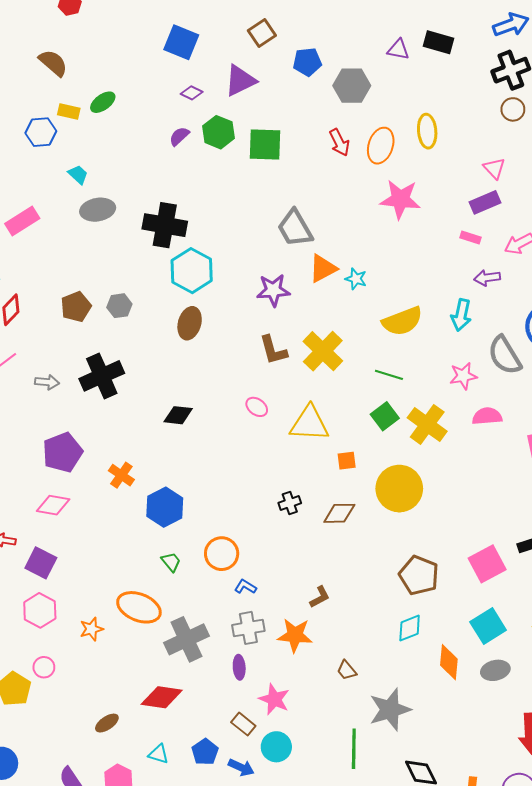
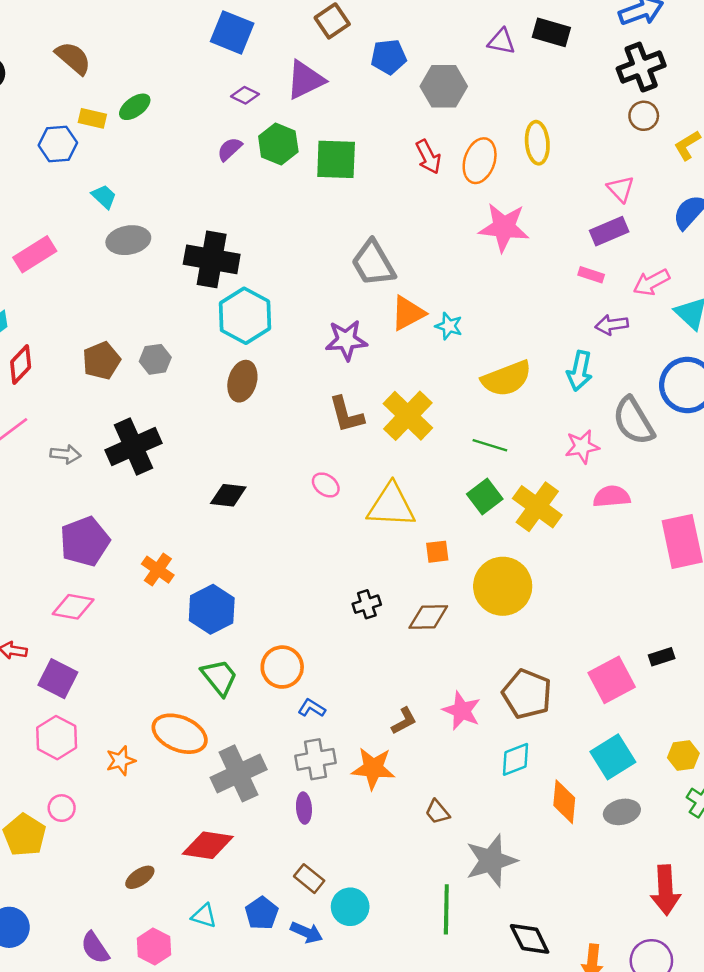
green trapezoid: (171, 562) -> (219, 677), size x1.5
pink star: (274, 699) -> (462, 711), moved

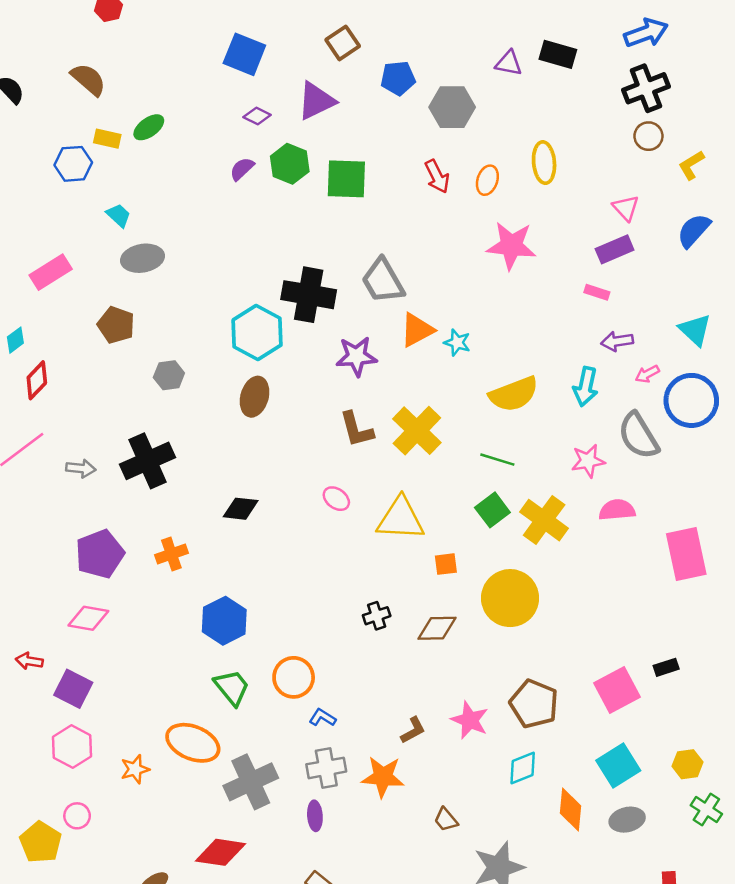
orange ellipse: (480, 161) -> (487, 180), size x0.7
black cross: (212, 259) -> (309, 295), moved
pink arrow: (651, 282) -> (647, 374), moved, size x0.7
brown pentagon: (101, 361) -> (116, 325), moved, turned -30
orange cross: (158, 570) -> (171, 554), moved, turned 36

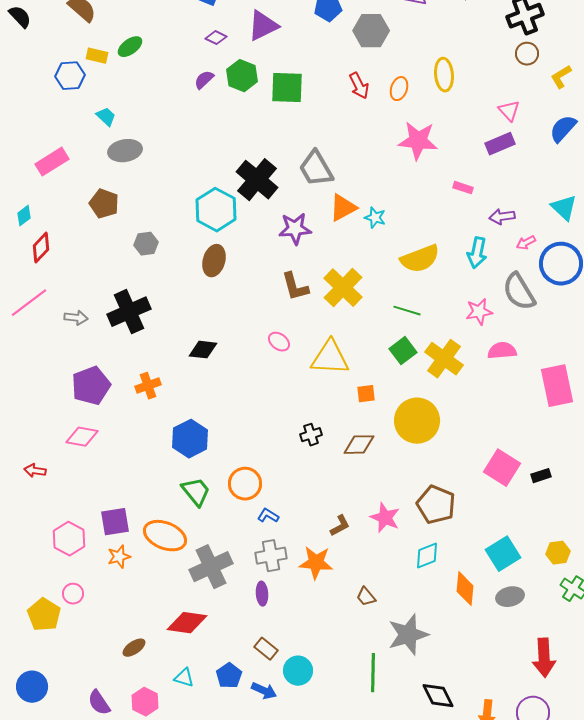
pink rectangle: (597, 292) -> (463, 188), moved
black cross: (309, 295) -> (257, 180), turned 30
purple square: (73, 689) -> (115, 522), moved, turned -36
pink square: (617, 690) -> (502, 468), moved, turned -30

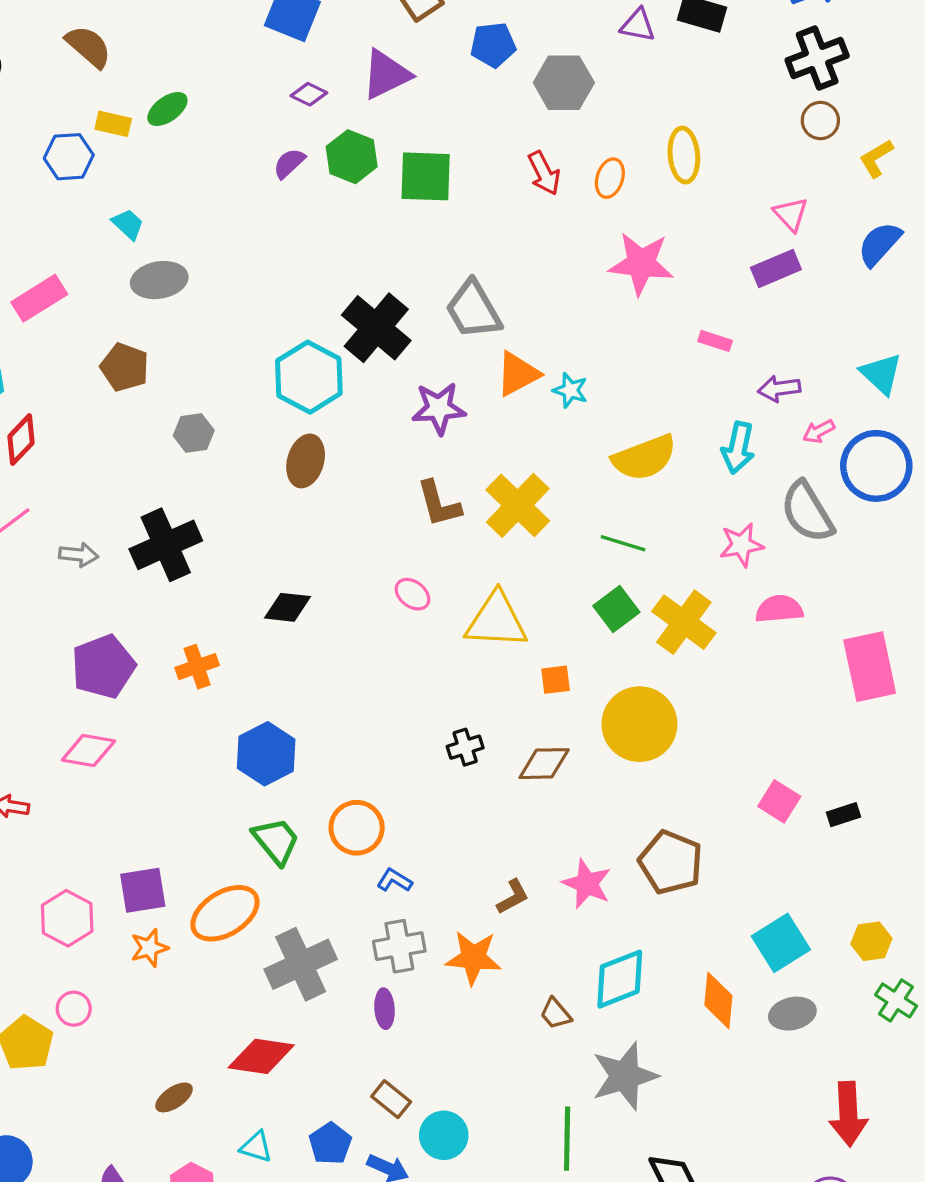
pink square: (502, 468) -> (779, 801), size x0.7
orange ellipse: (165, 536) -> (225, 913), turned -54
cyan diamond: (427, 556) -> (620, 979), moved, size x1.4

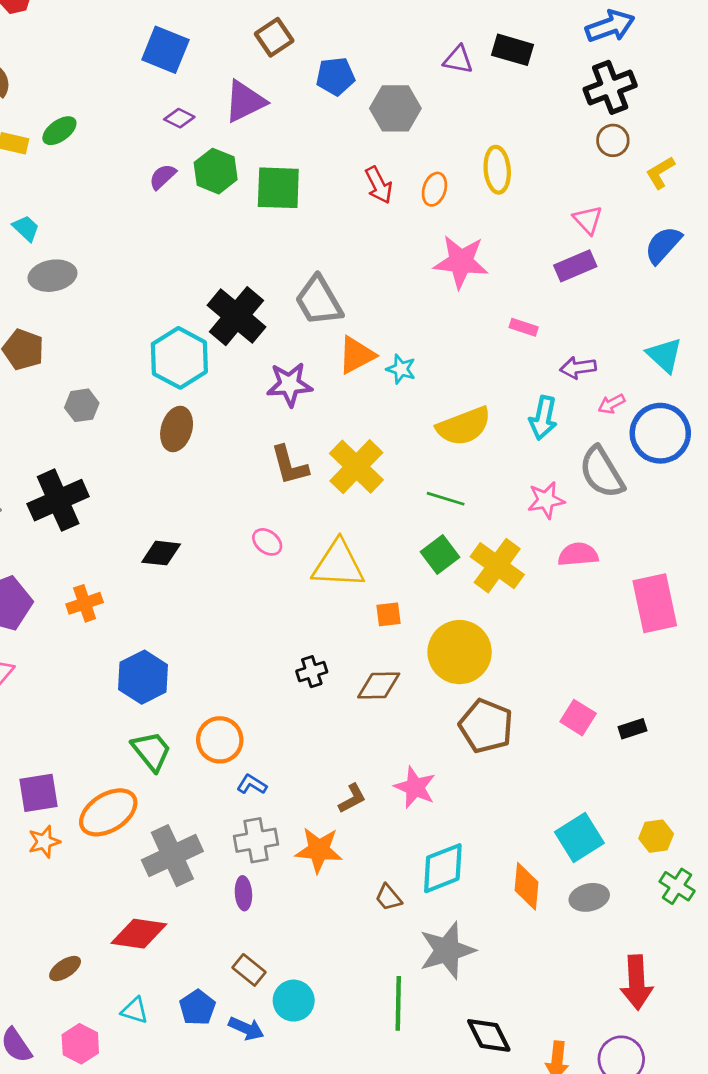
brown pentagon: (671, 862) -> (486, 726), moved

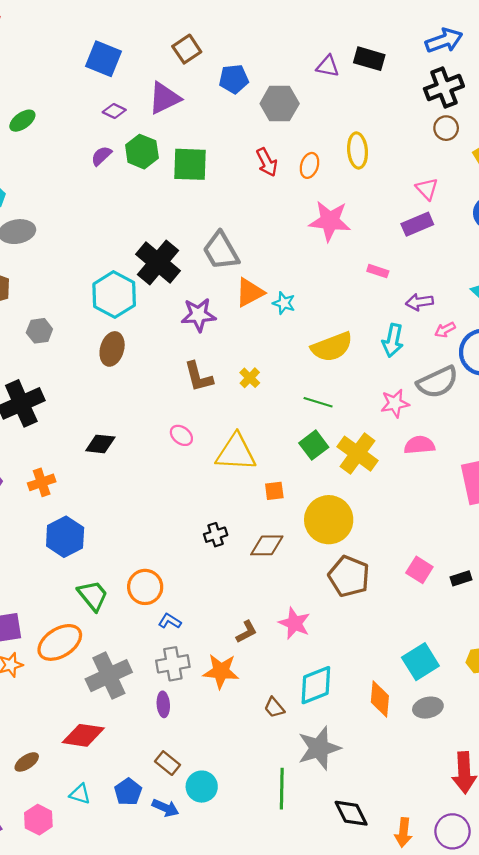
yellow cross: (356, 467) -> (250, 378), size x0.5
gray semicircle: (602, 472) -> (438, 382), turned -84
blue hexagon: (143, 677) -> (65, 537), moved

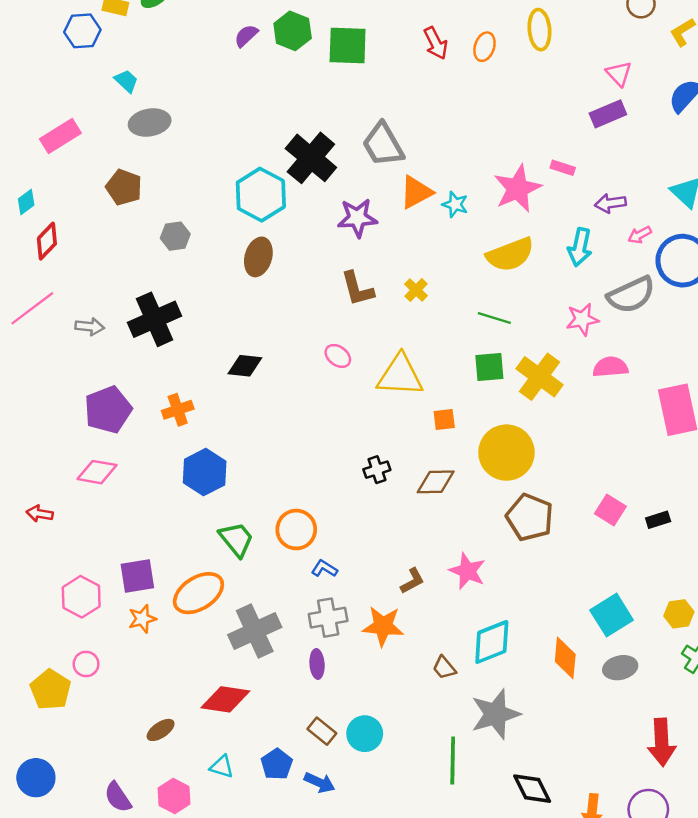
pink star: (330, 221) -> (517, 189), moved, turned -30
green square: (314, 445) -> (489, 367), turned 32
cyan circle: (202, 787) -> (365, 734), moved

